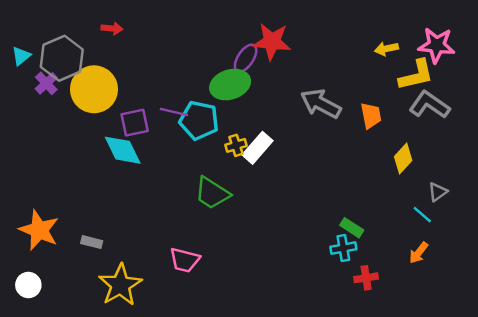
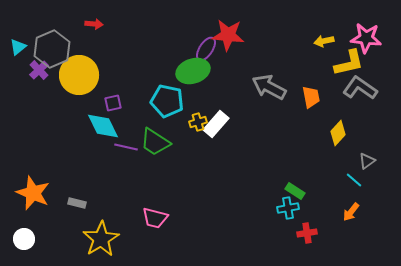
purple line: (174, 112) -> (126, 147), moved
purple square: (135, 123) -> (113, 103), size x0.7
green trapezoid: (212, 193) -> (155, 142), moved

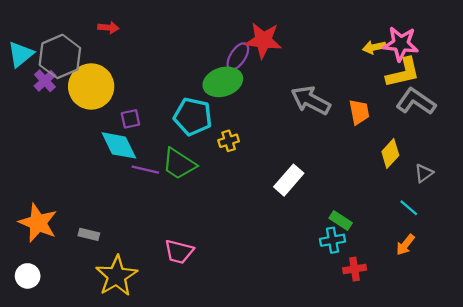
pink star: (366, 38) -> (401, 44), moved
cyan triangle: (18, 47) -> (21, 54), size x1.4
white rectangle: (216, 124) -> (289, 180), moved
gray triangle: (367, 161) -> (424, 173), moved

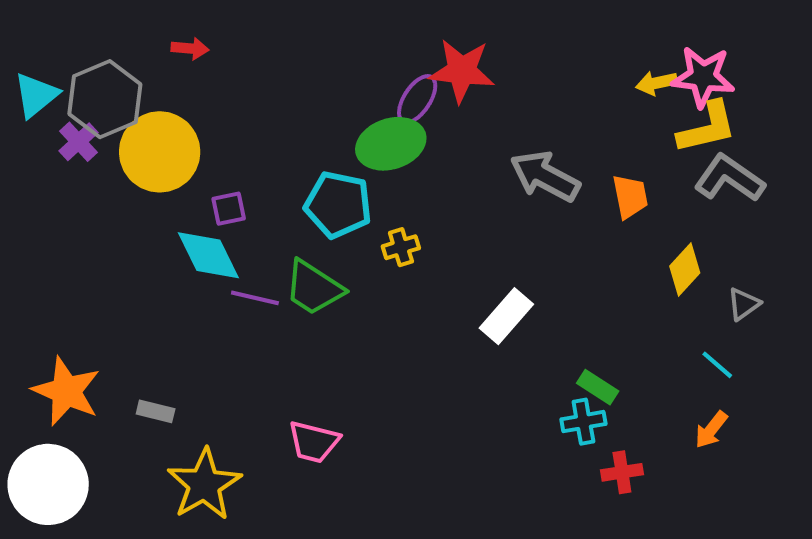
white circle: (28, 276) -> (48, 484), size x1.8

